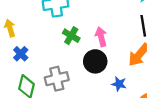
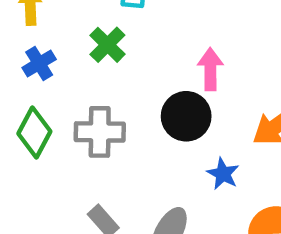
green cross: (71, 36) -> (107, 45), moved

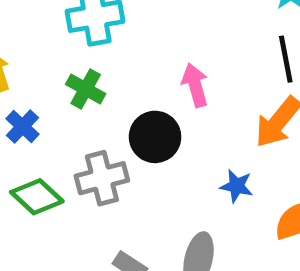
black circle: (186, 116) -> (155, 137), moved
green diamond: (34, 133) -> (37, 197), turned -60

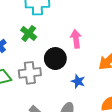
blue star: (236, 186) -> (78, 81), moved

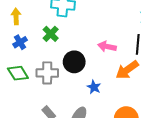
pink arrow: (76, 39) -> (107, 47), moved, turned -78

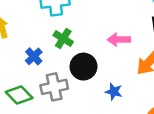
green cross: (51, 34) -> (63, 39), moved
blue cross: (20, 42) -> (34, 56), moved

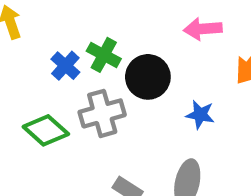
green cross: (63, 39) -> (104, 55), moved

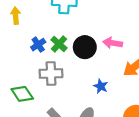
black circle: (148, 77) -> (85, 47), moved
green diamond: (46, 130) -> (22, 94), moved

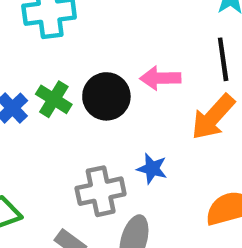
gray cross: (51, 73) -> (101, 191), moved

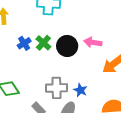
blue star: (152, 169) -> (80, 90), moved

